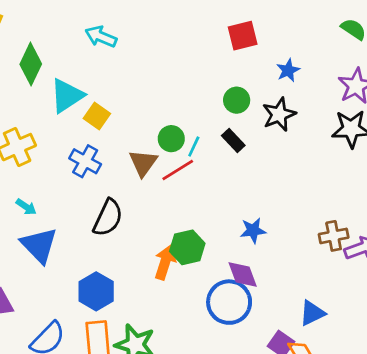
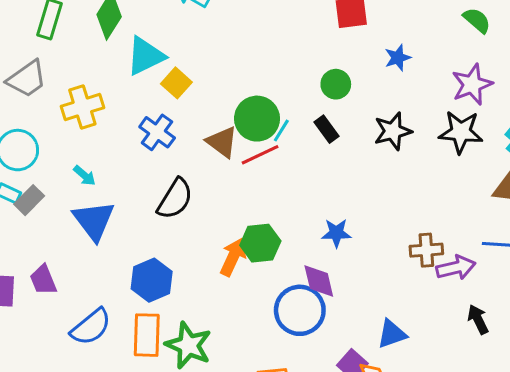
black star: (279, 114) -> (393, 131), moved
green circle: (171, 139) -> (257, 119), size x1.5
brown triangle: (143, 163) -> (222, 142), turned -36

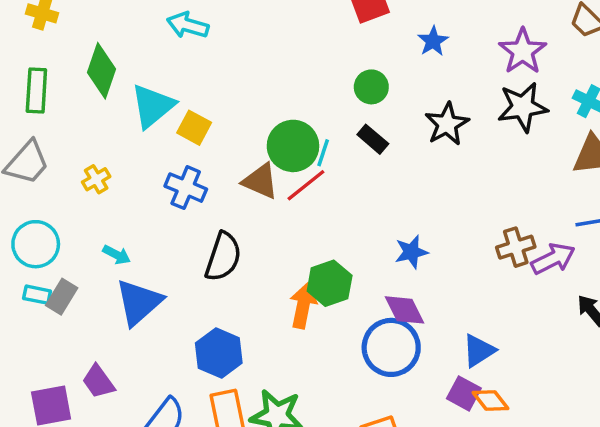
yellow cross: (82, 107) -> (96, 179), size x0.6
blue triangle: (94, 221) -> (139, 302), turned 39
blue triangle: (392, 334) -> (479, 351), moved

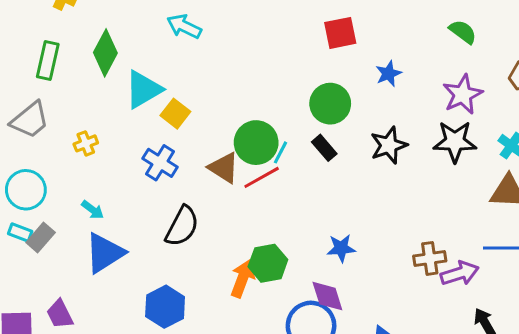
green circle: (371, 87) -> (330, 104), size x1.4

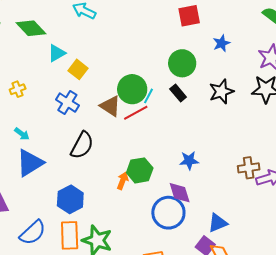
green diamond: (105, 53) -> (31, 28), turned -72
cyan triangle: (143, 89) -> (57, 53), size x0.7
orange arrow: (243, 279) -> (123, 181), size x0.7

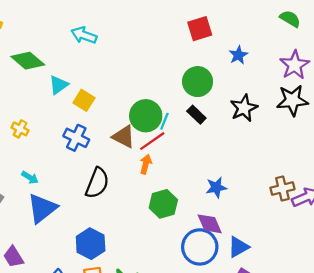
yellow cross: (18, 89) -> (20, 129), turned -35
orange arrow: (123, 181) -> (146, 164), moved
blue triangle: (218, 223) -> (238, 247), moved

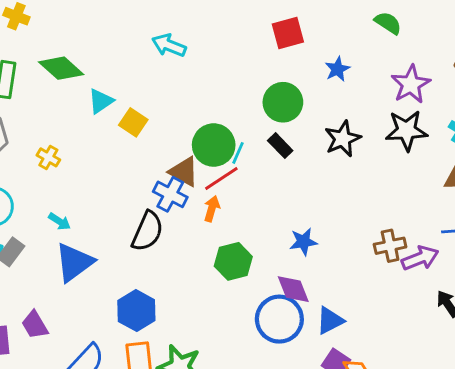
green semicircle: (290, 19) -> (388, 23), moved
cyan arrow: (84, 35) -> (169, 45), moved
blue cross: (76, 138) -> (170, 194), moved

